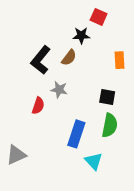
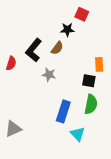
orange rectangle: (119, 60) -> (99, 64), moved
red semicircle: (38, 106) -> (11, 63), moved

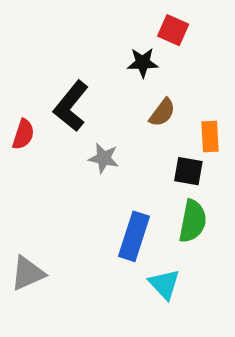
brown semicircle: (57, 48) -> (162, 113), moved

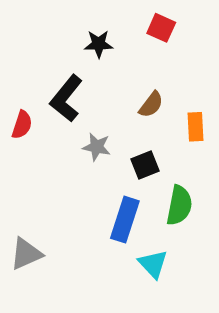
black star: (143, 63) -> (99, 44), moved
black square: (188, 171) -> (145, 165), moved, turned -32

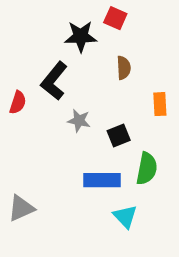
red square: (161, 28) -> (115, 18), moved
black star: (99, 44) -> (81, 36), size x1.4
brown semicircle: (151, 105) -> (124, 68), moved, turned -40
blue rectangle: (125, 220) -> (102, 180), turned 72

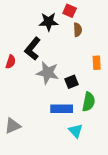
brown semicircle: (124, 68) -> (78, 30), moved
gray star: (79, 121) -> (48, 73), size x1.6

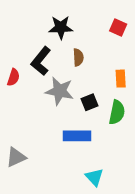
red square: (70, 11) -> (118, 27), moved
brown semicircle: (78, 30) -> (78, 57), moved
green semicircle: (89, 102) -> (117, 112), moved
cyan triangle: (76, 131) -> (94, 177), moved

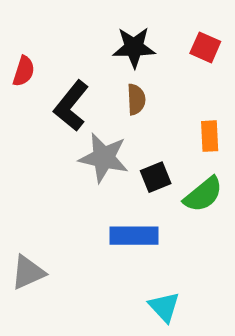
black star: (61, 27) -> (134, 47), moved
red semicircle: (13, 77) -> (24, 71), moved
green semicircle: (117, 112) -> (203, 194), turned 40

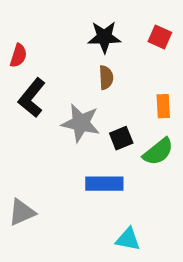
black L-shape: (71, 106) -> (32, 98), moved
cyan triangle: (164, 307) -> (128, 239), turned -36

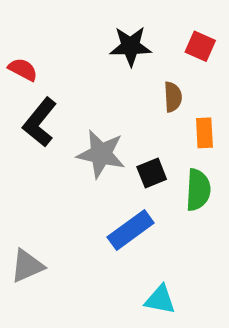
red semicircle: (18, 56) -> (23, 69), turned -80
brown semicircle: (106, 77) -> (173, 97), moved
green semicircle: (158, 152) -> (198, 190), turned -48
blue rectangle: (104, 184) -> (131, 230), turned -36

